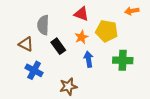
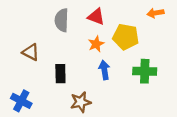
gray semicircle: (43, 25) -> (62, 20), moved
black rectangle: (58, 46) -> (60, 74), moved, turned 35
blue cross: (34, 70) -> (21, 101), moved

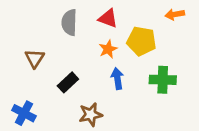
brown triangle: (31, 52) -> (35, 58), turned 36
black rectangle: (60, 74) -> (68, 82), turned 48

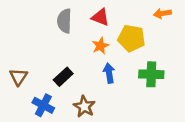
brown triangle: (35, 58) -> (19, 77), moved
blue cross: (24, 113) -> (43, 105), moved
brown star: (91, 114) -> (84, 107), turned -30

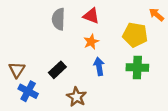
orange arrow: (162, 13) -> (156, 15), moved, turned 49
yellow pentagon: (131, 38) -> (135, 35), moved
blue cross: (43, 105) -> (28, 91), moved

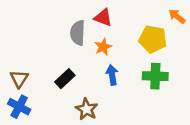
gray semicircle: (59, 19) -> (78, 33), moved
blue cross: (28, 91) -> (19, 107), moved

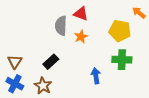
blue arrow: (112, 75) -> (96, 76), moved
brown star: (87, 109) -> (43, 86), moved

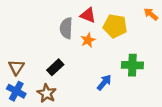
yellow pentagon: (120, 31) -> (115, 26), moved
blue arrow: (96, 76) -> (104, 82), turned 49

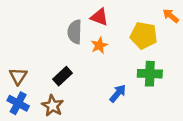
yellow pentagon: (115, 26) -> (144, 36), moved

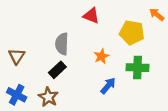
gray semicircle: (75, 32) -> (62, 44), moved
orange star: (99, 45) -> (101, 56), moved
brown triangle: (18, 76) -> (17, 56), moved

